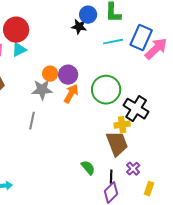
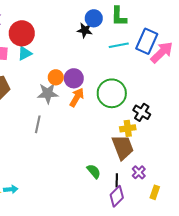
black cross: (136, 109) -> (142, 112), size x0.7

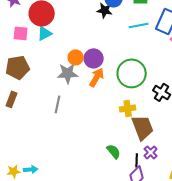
yellow cross: (128, 128) -> (128, 108), moved
purple cross: (139, 172) -> (151, 152), moved

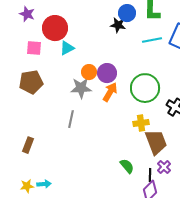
cyan triangle: (45, 33) -> (67, 48), moved
brown rectangle: (12, 99) -> (28, 145), moved

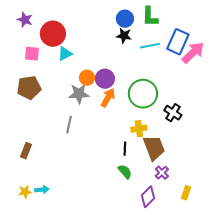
black star: (118, 25) -> (124, 36), moved
black line: (150, 175) -> (125, 149), moved

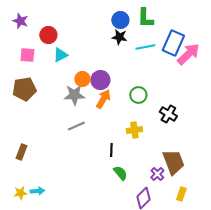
red circle: (53, 34) -> (48, 35), size x0.7
green circle: (143, 94) -> (138, 95), size x0.6
gray line: (69, 125) -> (76, 126), moved, turned 54
brown trapezoid: (154, 148) -> (173, 162), moved
black line: (125, 149) -> (111, 150), moved

